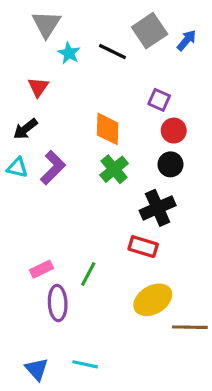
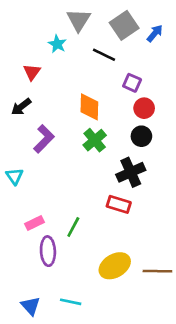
gray triangle: (46, 24) -> (79, 20), moved
black line: (112, 52) -> (104, 55), moved
cyan triangle: (17, 168) -> (15, 176), moved, turned 42
yellow ellipse: (153, 300) -> (115, 266), moved

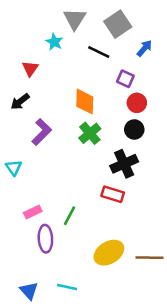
blue arrow: (155, 33) -> (144, 48), moved

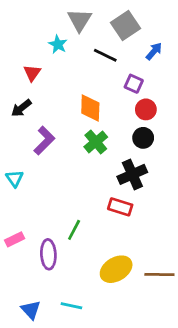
pink rectangle: (33, 212) -> (15, 239), moved

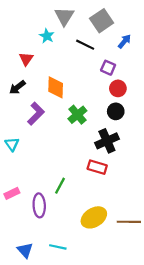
orange diamond: (90, 108) -> (56, 87), moved

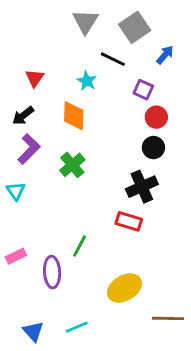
cyan star: (47, 36) -> (87, 81), moved
purple L-shape: (36, 114) -> (29, 149), moved
green cross: (77, 115) -> (72, 165), moved
brown line: (129, 222) -> (168, 318), moved
cyan line: (58, 247) -> (77, 327), turned -35

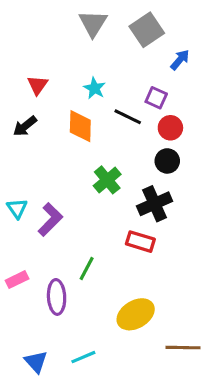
black line: (113, 59) -> (128, 117), moved
purple L-shape: (29, 149) -> (50, 219), moved
green cross: (72, 165) -> (107, 180), moved

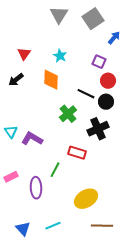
black line: (128, 117) -> (86, 94), moved
purple L-shape: (50, 219) -> (32, 139), turned -105
red rectangle: (140, 242) -> (77, 153), moved
brown line: (183, 348) -> (102, 226), moved

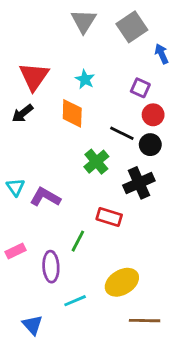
blue arrow: (114, 38) -> (162, 54), turned -64
red triangle: (24, 54) -> (34, 76), size x1.6
cyan line: (53, 226) -> (75, 301), moved

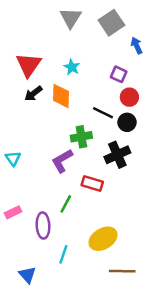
black arrow: (23, 113) -> (33, 94), moved
green cross: (96, 162) -> (81, 137), turned 30
purple L-shape: (45, 197) -> (62, 161), moved, turned -60
cyan line: (75, 301) -> (63, 254), turned -48

